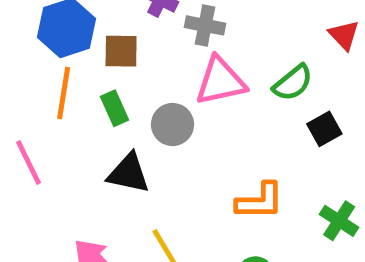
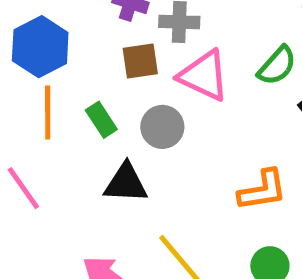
brown square: (121, 51) -> (140, 61), moved
pink triangle: (220, 81) -> (204, 76), turned 46

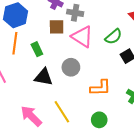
gray circle: (162, 127) -> (71, 67), moved

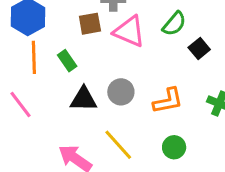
gray circle: (71, 67) -> (121, 92), moved

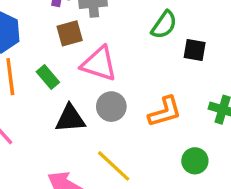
pink triangle: (129, 31) -> (99, 64), moved
black square: (199, 49) -> (195, 50), turned -35
green circle: (174, 147) -> (195, 161), moved

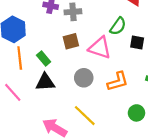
brown square: (70, 33) -> (71, 41), moved
pink triangle: (99, 64) -> (100, 48), moved
black triangle: (70, 119) -> (45, 82), moved

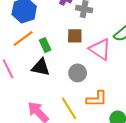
orange line: (20, 58) -> (23, 39), turned 45
orange L-shape: (118, 81) -> (97, 99), moved

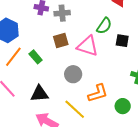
black triangle: (41, 67) -> (39, 94), moved

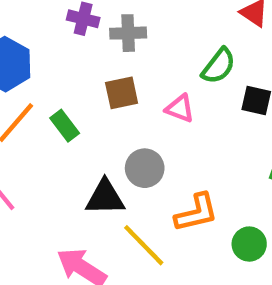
pink triangle: (88, 46) -> (180, 108), size x0.6
black triangle: (39, 94) -> (105, 197), moved

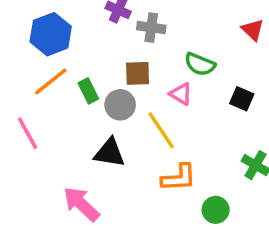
green semicircle: (219, 66) -> (200, 64), moved, turned 64
gray circle: (145, 168) -> (120, 105), moved
yellow line: (144, 245) -> (161, 130), moved

